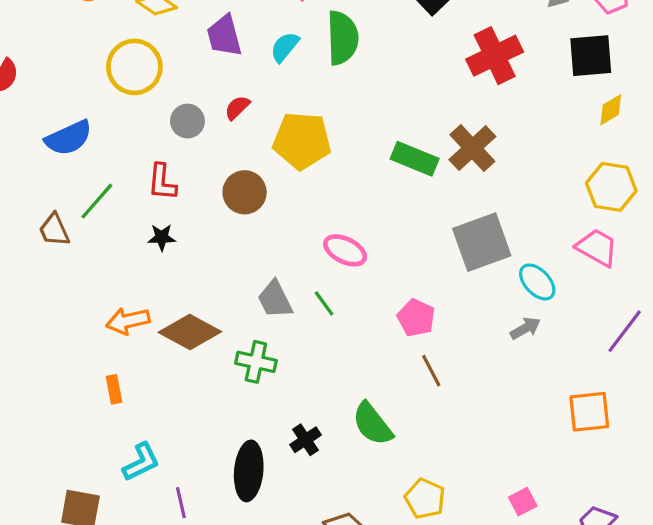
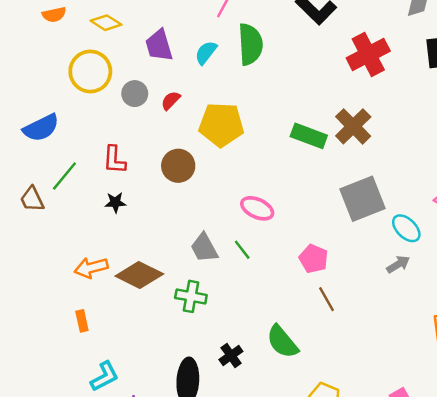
gray circle: (187, 121) -> (135, 94), moved

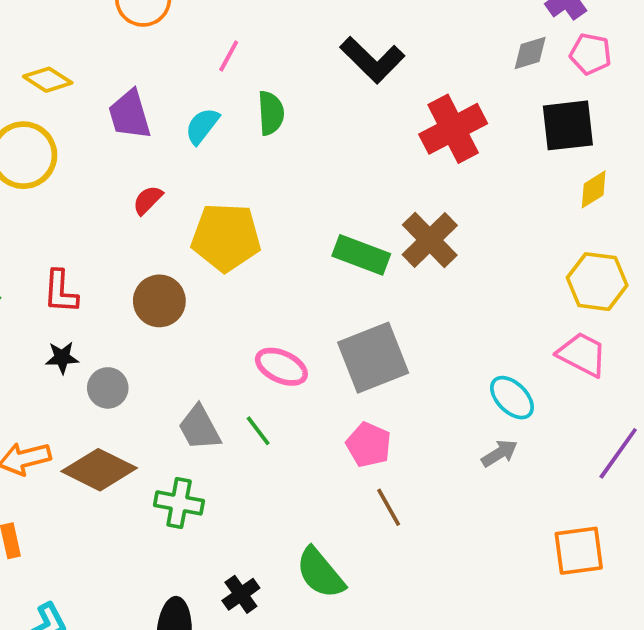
green semicircle: (250, 44) -> (271, 113), size x0.7
gray circle: (135, 94) -> (108, 388), moved
gray square: (363, 199) -> (373, 358), moved

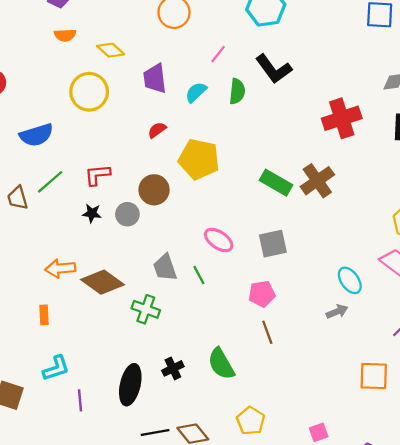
black L-shape: (372, 60) -> (274, 69), moved
red L-shape: (61, 292) -> (97, 175), turned 72
gray square: (373, 358) -> (273, 244), size x0.7
gray circle: (108, 388) -> (127, 214), moved
pink pentagon: (369, 445) -> (262, 294), turned 30

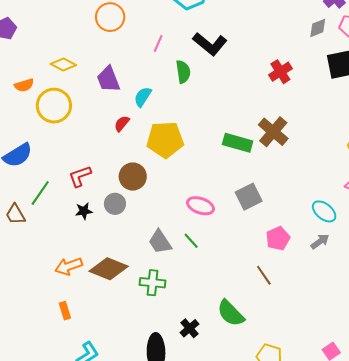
orange semicircle: (65, 35) -> (24, 85), moved
cyan semicircle: (196, 92) -> (143, 97), moved
red cross: (342, 118) -> (280, 72), size x0.7
pink pentagon: (262, 294) -> (278, 238), moved

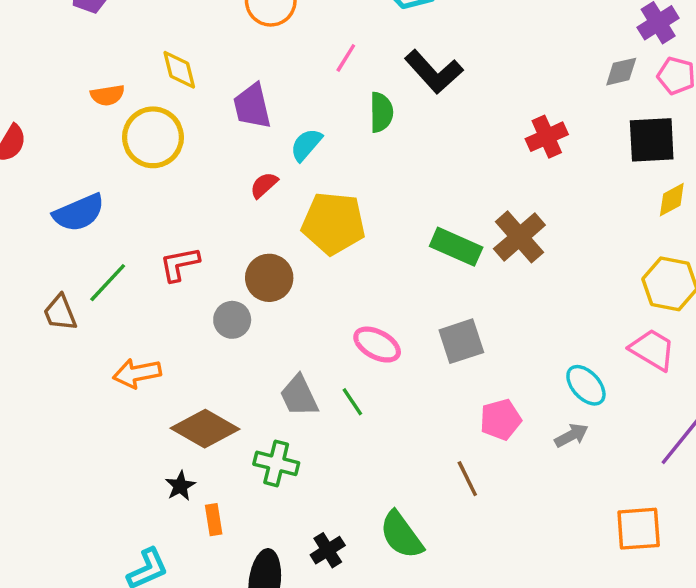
yellow diamond: (63, 64) -> (179, 70), turned 40
black star: (84, 211) -> (180, 486), moved, turned -30
orange arrow: (69, 266) -> (137, 373), moved
orange rectangle: (65, 311) -> (214, 520), moved

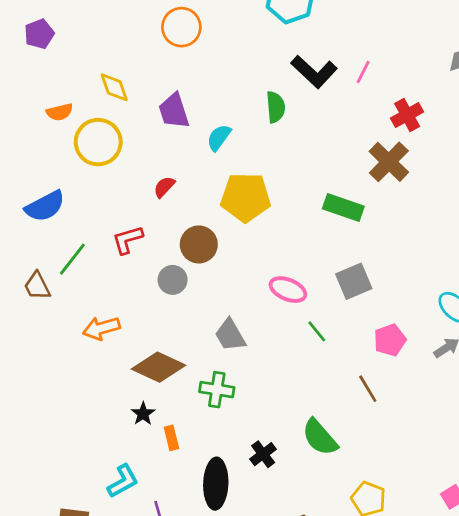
pink line: (346, 58) -> (363, 72), moved
red semicircle: (264, 185) -> (164, 187), moved
brown cross: (519, 237) -> (389, 162), moved
green line: (352, 402) -> (317, 331), moved

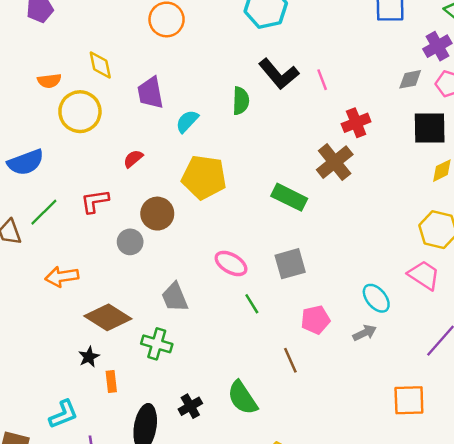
pink line: (363, 72) -> (322, 80), turned -55

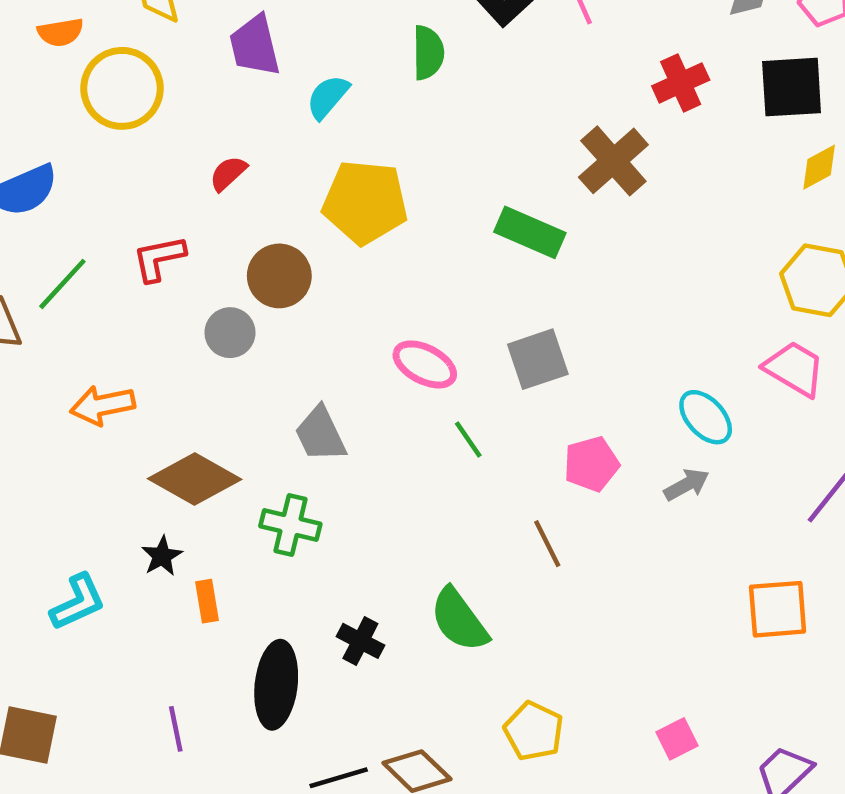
red cross: (356, 123) -> (681, 83), moved
black cross: (190, 406) -> (360, 641), turned -30
cyan L-shape: (63, 414) -> (78, 602), moved

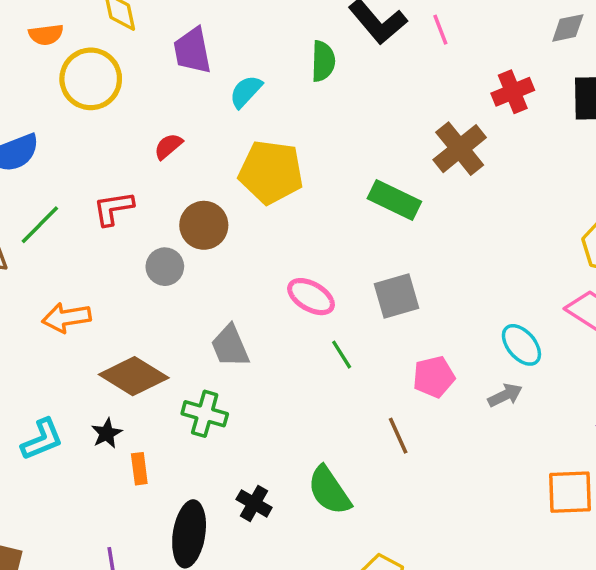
cyan L-shape: (78, 602) -> (42, 439), moved

